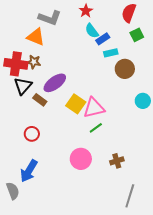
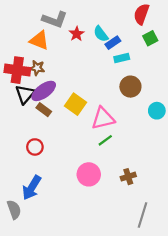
red star: (86, 11) -> (77, 34), moved
brown circle: (125, 69) -> (130, 87), moved
purple ellipse: (55, 83) -> (44, 91), moved
yellow square: (76, 104) -> (76, 104), moved

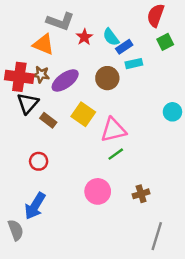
brown circle: (130, 87) -> (107, 78), moved
purple ellipse: (44, 91) -> (65, 80), moved
cyan circle: (157, 111) -> (172, 112), moved

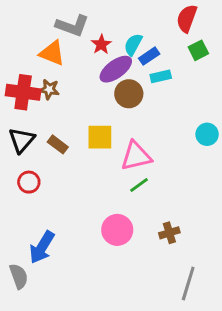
cyan semicircle: (111, 37) -> (133, 44), turned 66
purple ellipse: (65, 80) -> (116, 69), moved
black triangle: (28, 103) -> (22, 140), moved
yellow square: (83, 114) -> (100, 137), turned -35
red circle: (39, 161) -> (29, 182), moved

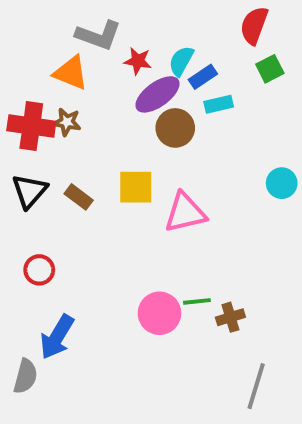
red star: (101, 44) -> (138, 61), turned -30
red circle: (29, 182) -> (39, 270), moved
green line: (139, 185) -> (197, 301), moved, turned 30
gray semicircle: (19, 276) -> (25, 376), turned 35

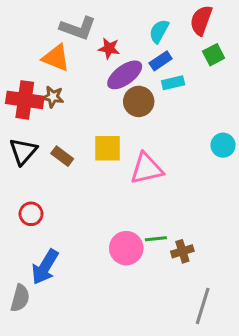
cyan semicircle: (181, 61) -> (159, 31), moved

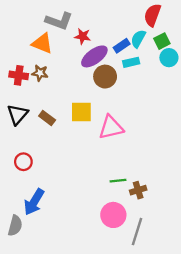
cyan semicircle: (159, 31) -> (138, 39), moved
red cross: (25, 100) -> (19, 75), size x0.7
cyan circle: (223, 145) -> (169, 58), moved
pink circle: (126, 248) -> (113, 215), moved
gray line: (203, 306) -> (137, 232), moved

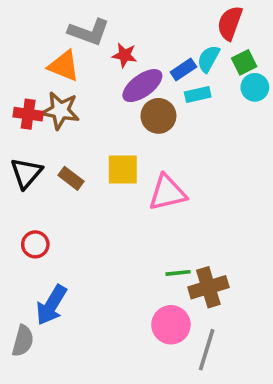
brown star: (40, 73) -> (60, 111), size x1.5
brown cross: (138, 190) -> (208, 287), size x1.5

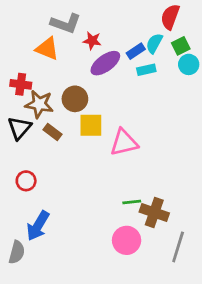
brown star: (60, 111) -> (39, 104), moved
brown circle: (158, 116) -> (75, 99), moved
brown cross: (208, 287) -> (154, 213), turned 36
gray line: (207, 350) -> (178, 247), moved

